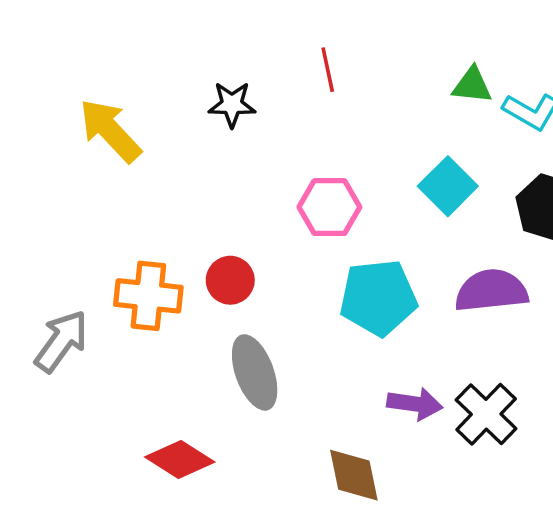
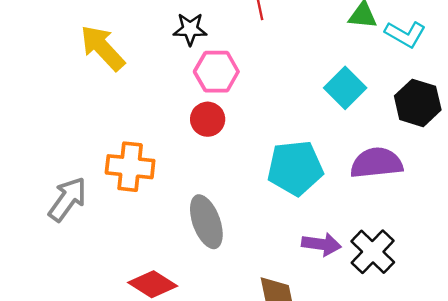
pink hexagon: (329, 207) -> (216, 72), moved
red circle: (230, 280) -> (208, 119), moved

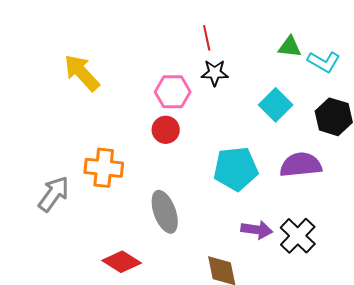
black star: (190, 29) -> (215, 73), moved

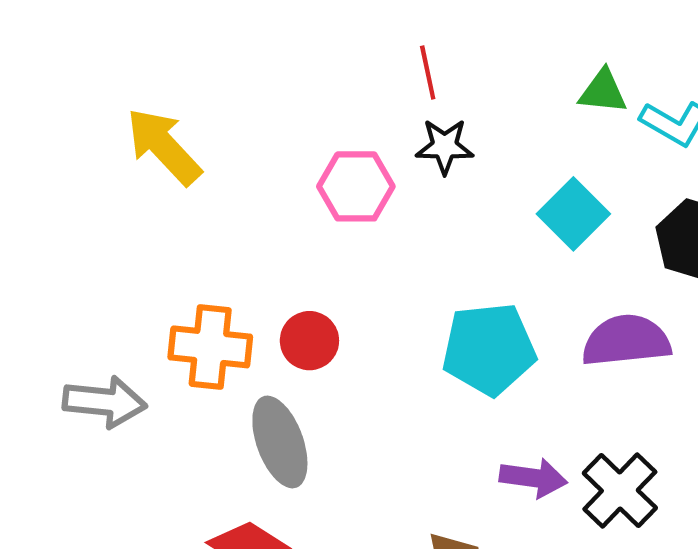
red circle: (166, 130) -> (309, 341), moved
gray arrow: (54, 194) -> (105, 402), turned 60
gray ellipse: (165, 212) -> (280, 442), moved

